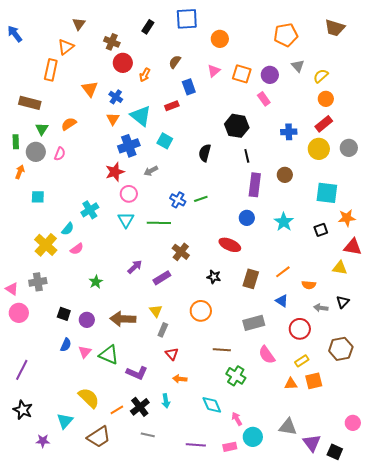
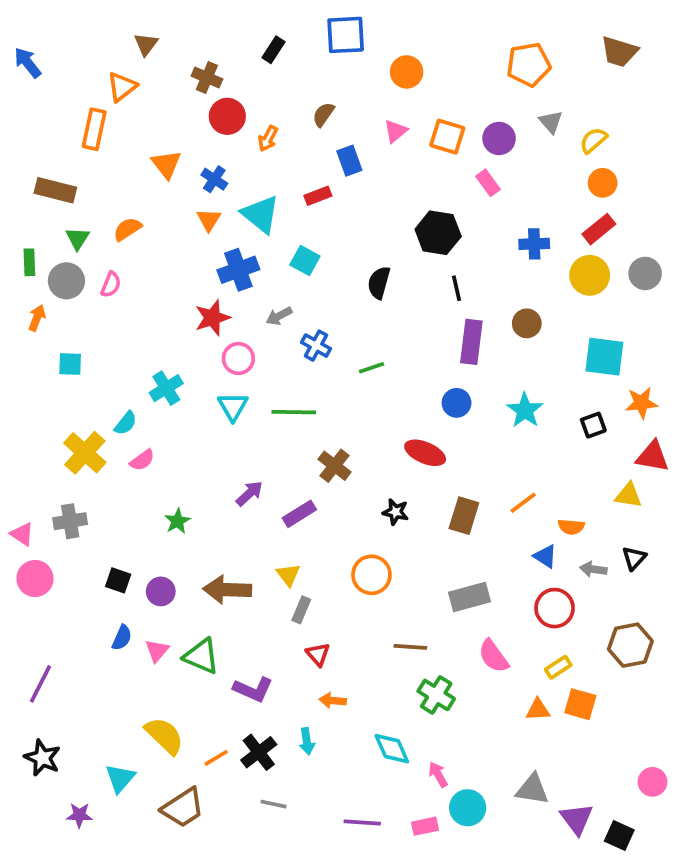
blue cross: (178, 200) -> (316, 346), moved
blue triangle: (282, 301) -> (545, 556), moved
orange square: (314, 381) -> (580, 704), turned 30

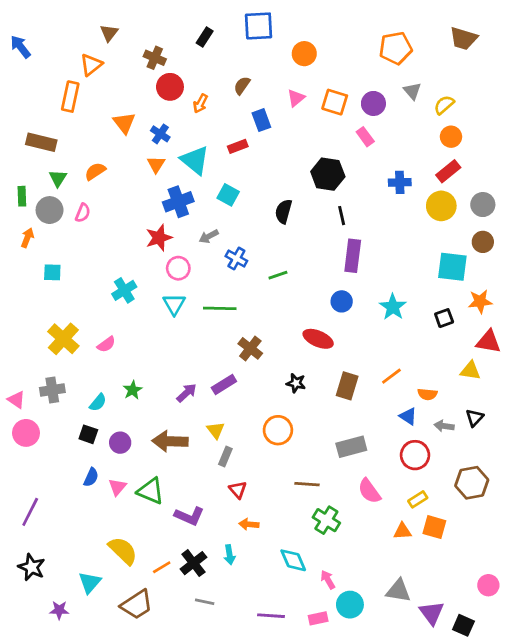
brown circle: (527, 323) -> (483, 242), moved
cyan semicircle: (126, 423) -> (98, 402), moved
purple arrow: (249, 493) -> (187, 393), moved

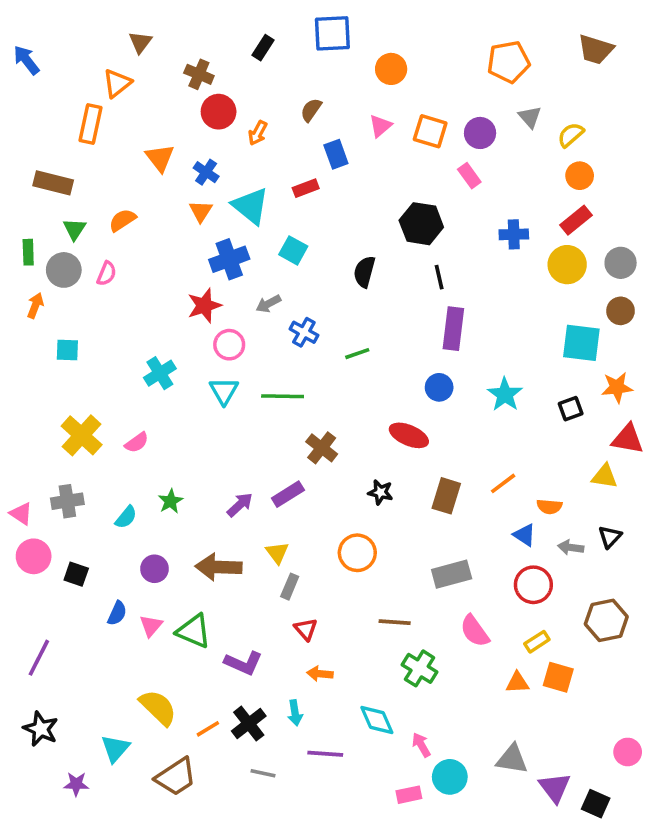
black square: (88, 434) -> (76, 574), moved
purple line: (271, 616) -> (325, 754), moved

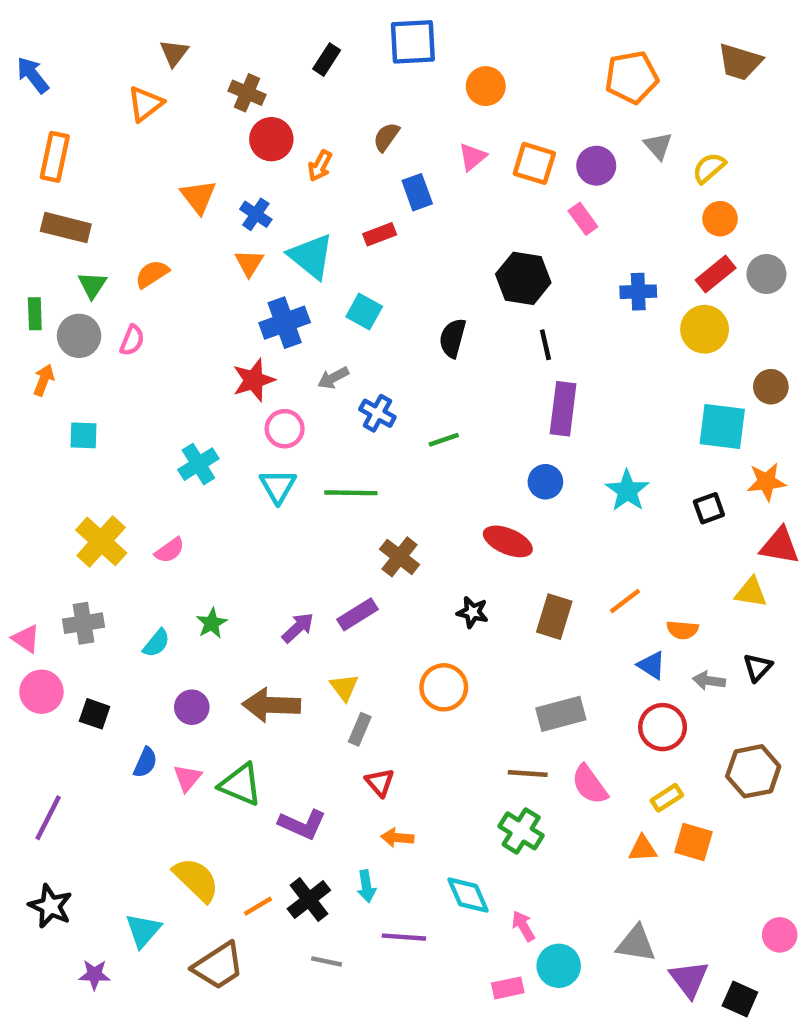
orange rectangle: (90, 124) -> (55, 157), moved
gray circle: (621, 263) -> (766, 274), moved
brown line: (395, 622) -> (528, 774), moved

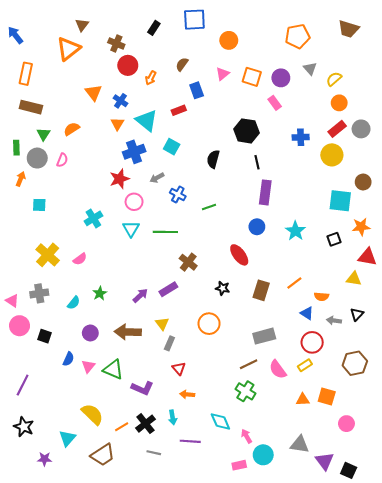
orange triangle: (145, 104) -> (68, 49), size x1.4
red ellipse: (508, 541) -> (239, 255), turned 30
brown line: (528, 774) -> (249, 364), turned -30
yellow rectangle: (667, 798) -> (305, 365), moved
pink circle: (780, 935) -> (346, 424), moved

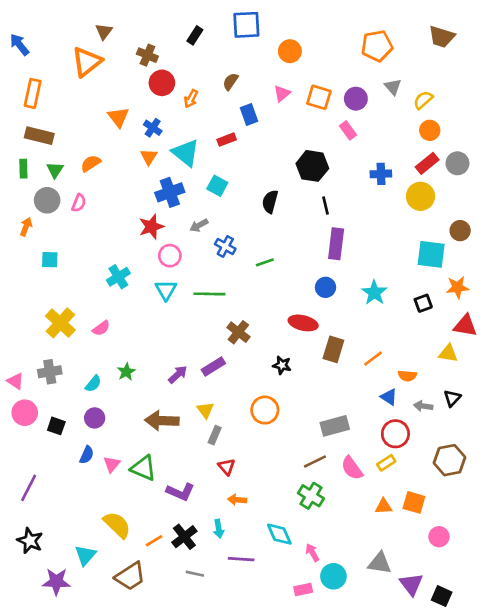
green rectangle: (16, 148) -> (23, 169), moved
red ellipse: (239, 255) -> (303, 323), turned -40
brown rectangle: (261, 290) -> (333, 349), moved
purple circle: (90, 333) -> (95, 418), moved
purple star: (44, 459) -> (56, 582), size x1.5

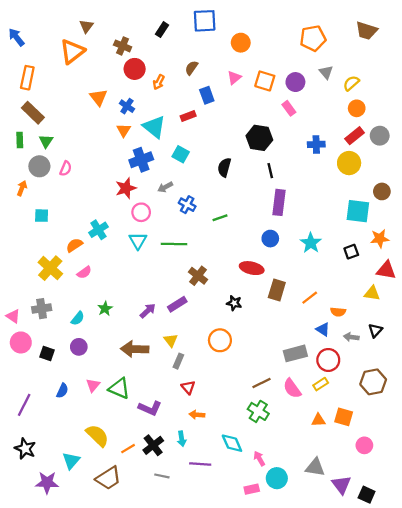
brown rectangle: (39, 136) -> (33, 113), turned 30
orange semicircle: (91, 163) -> (74, 245), moved
gray rectangle: (335, 426) -> (295, 353), moved
blue semicircle: (87, 455) -> (62, 391), moved

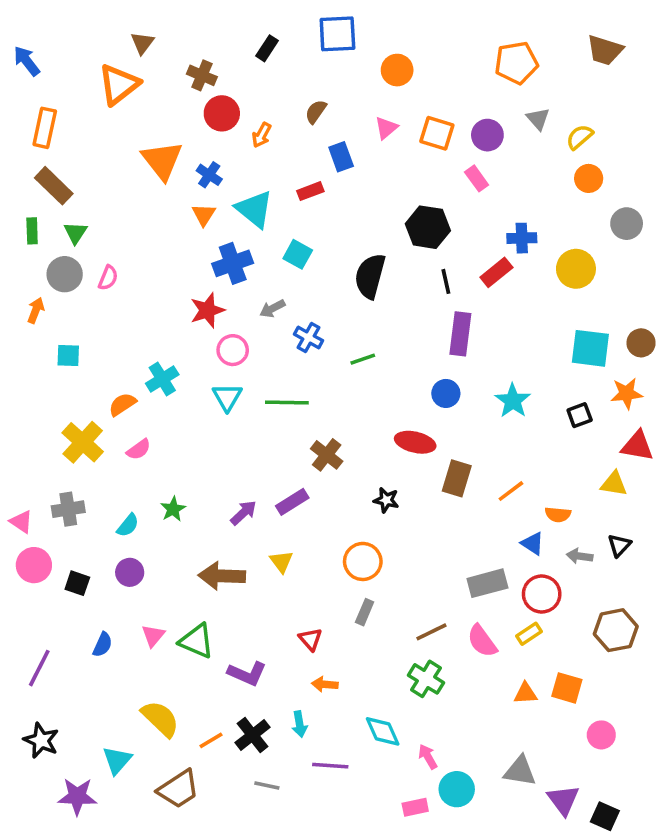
orange triangle: (98, 97) -> (162, 160), size x1.4
red rectangle: (355, 136) -> (496, 272), moved
black semicircle: (224, 167) -> (370, 276), size x1.4
brown circle: (382, 191) -> (641, 343), moved
gray rectangle: (178, 361) -> (365, 612), moved

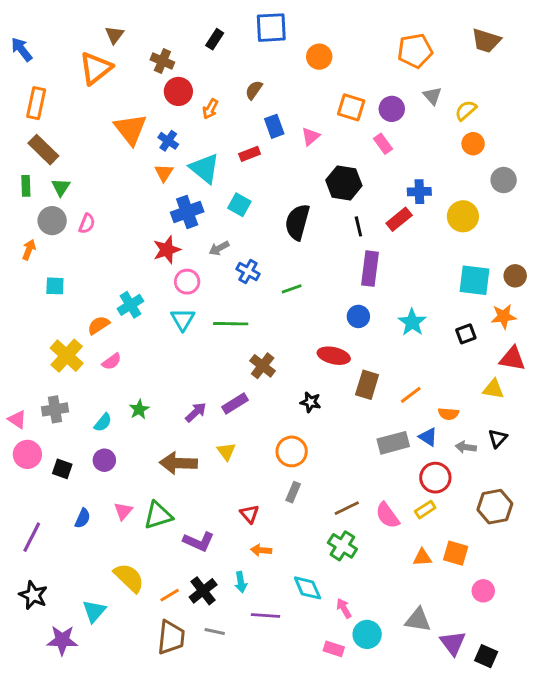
pink triangle: (386, 128) -> (310, 136), moved
gray rectangle: (487, 583) -> (393, 443), moved
green triangle: (197, 641) -> (158, 515), turned -40
brown trapezoid: (178, 789) -> (171, 637), moved, turned -51
pink rectangle: (415, 807) -> (334, 649), turned 30

